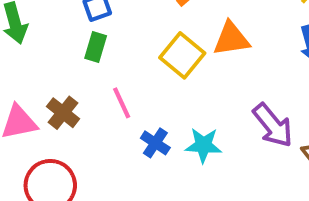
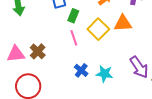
green rectangle: (96, 47) -> (73, 16), moved
pink line: (122, 103) -> (74, 38), moved

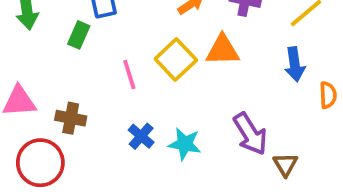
green rectangle: (73, 16) -> (79, 35), moved
brown cross: (38, 51) -> (71, 118), moved, turned -35

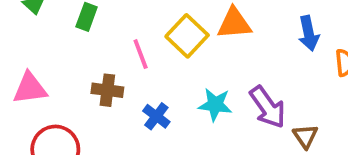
brown cross: (71, 118) -> (107, 90), moved
cyan star: (185, 144) -> (215, 105), moved

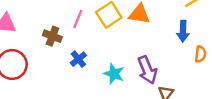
pink line: (141, 54) -> (78, 19), turned 30
cyan star: (215, 105) -> (114, 74), moved

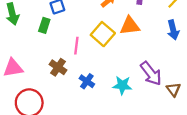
brown cross: (52, 36) -> (58, 67), turned 30

